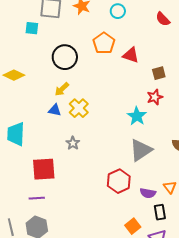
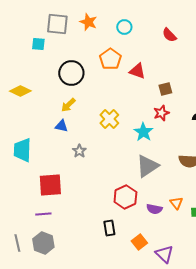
yellow cross: (79, 108) -> (109, 119), moved
gray star: (73, 143) -> (79, 151), moved
black rectangle: (160, 212) -> (109, 228), moved

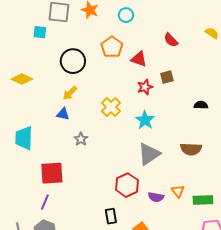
red semicircle: (169, 35) -> (171, 40), moved
red star: (161, 113) -> (145, 87), moved
purple line: (43, 214) -> (45, 202), turned -63

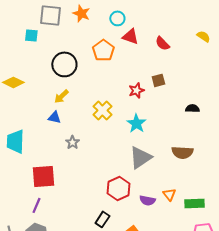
red triangle: (139, 59) -> (130, 36), moved
black rectangle: (111, 216) -> (102, 219), turned 42

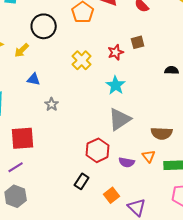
yellow arrow: (61, 96) -> (22, 50), moved
yellow cross: (102, 110) -> (82, 60), moved
brown semicircle: (182, 152) -> (162, 133), moved
purple line: (36, 205) -> (16, 167), turned 35

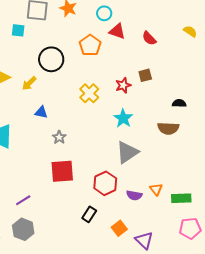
brown semicircle: (162, 133) -> (168, 128), moved
red square: (23, 138) -> (62, 171), moved

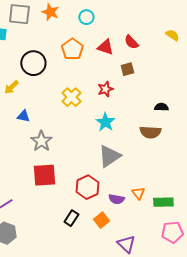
red triangle: (117, 31) -> (105, 47), moved
brown square: (145, 75) -> (127, 69), moved
gray star: (59, 137) -> (41, 141), size x1.5
orange square: (119, 228) -> (101, 220), moved

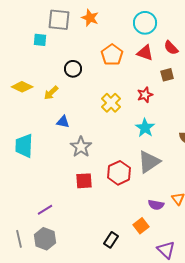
cyan circle: (86, 17) -> (145, 23), moved, size x1.5
black circle: (33, 63) -> (73, 69), size x0.7
red square: (44, 175) -> (84, 181), size x0.7
red hexagon: (87, 187) -> (119, 173), moved
black rectangle: (71, 218) -> (111, 240), moved

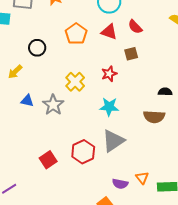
cyan star: (145, 128) -> (109, 107), turned -30
gray star: (81, 147) -> (53, 105), moved
red square: (84, 181) -> (48, 160), turned -30

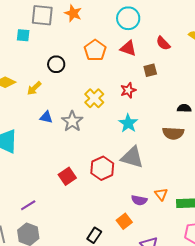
red semicircle: (135, 27) -> (163, 43), moved
cyan star: (109, 107) -> (128, 123), turned 30
gray triangle: (113, 141) -> (132, 157), turned 50

